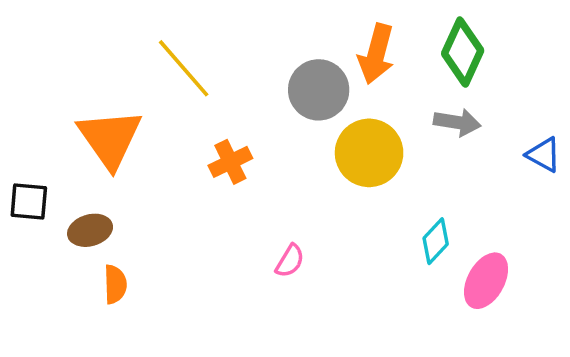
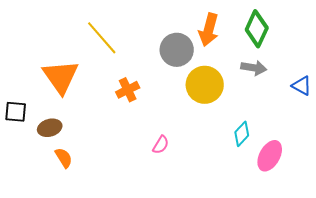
orange semicircle: (115, 284) -> (64, 158), turned -30

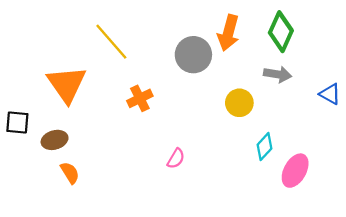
yellow circle: (205, 85) -> (239, 103), moved, size x0.7

